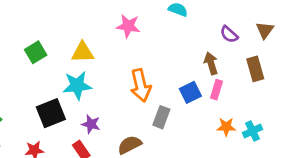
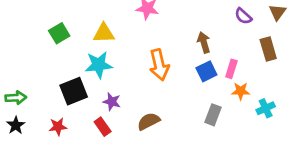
brown arrow: (211, 63) -> (204, 42), moved
gray rectangle: (161, 117) -> (213, 115), moved
orange star: (226, 127) -> (241, 91), moved

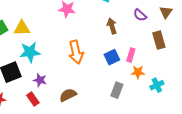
yellow triangle: (104, 33) -> (22, 28), moved
brown arrow: (204, 42) -> (112, 26), moved

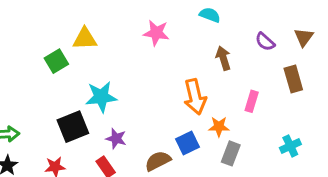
yellow triangle: (22, 28) -> (85, 39), moved
orange arrow: (76, 52) -> (195, 97), moved
blue square: (112, 57) -> (188, 143), moved
orange star: (138, 72) -> (219, 127), moved

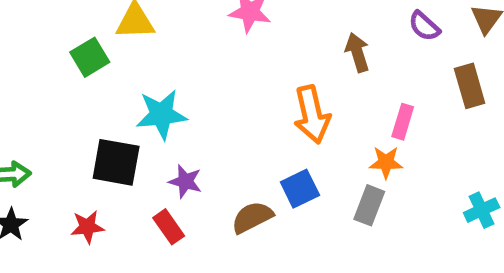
black square: (73, 127) -> (116, 162), turned 32
orange star: (219, 127) -> (386, 162), moved
cyan cross: (290, 146) -> (482, 210), moved

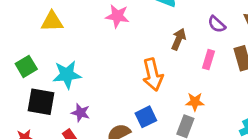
brown arrow: (357, 52) -> (179, 39), turned 40
green square: (90, 57) -> (26, 66), moved
pink rectangle: (403, 122) -> (208, 60), moved

